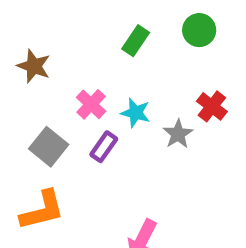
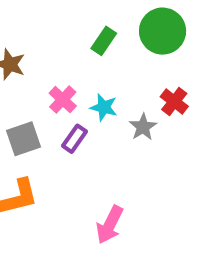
green circle: (199, 30) -> (163, 31), size x1.5
gray square: (49, 147) -> (24, 139), turned 32

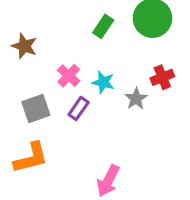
red cross: (174, 102) -> (162, 77), turned 30

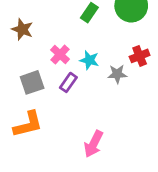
gray star: (136, 99) -> (117, 74), turned 30

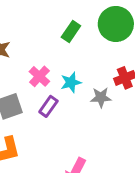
cyan star: (89, 60) -> (71, 82), turned -30

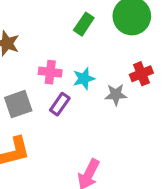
pink cross: (39, 76) -> (50, 72), turned -36

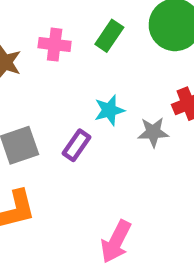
pink cross: (50, 72) -> (55, 45), moved

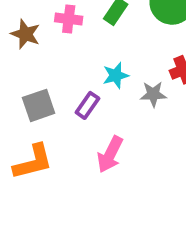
pink arrow: (116, 242) -> (110, 154), moved

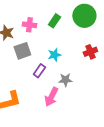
gray star: (153, 94) -> (65, 80), moved
gray square: (39, 105) -> (22, 51), moved

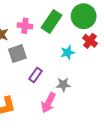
green rectangle: (54, 21) -> (52, 22), size x1.5
red cross: (90, 52) -> (90, 41), moved, turned -32
cyan star: (54, 55) -> (68, 53), moved

